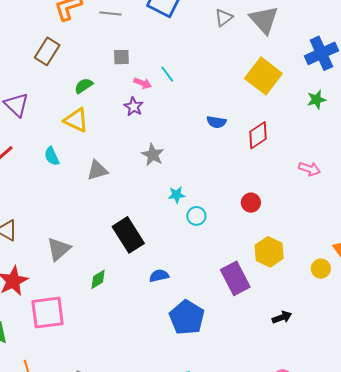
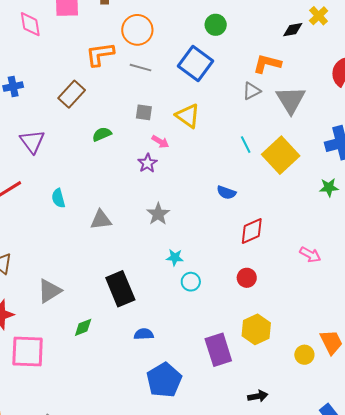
cyan line: (167, 74) -> (246, 145), moved
yellow triangle: (76, 120) -> (188, 116), moved
red diamond: (258, 135) -> (252, 231), moved

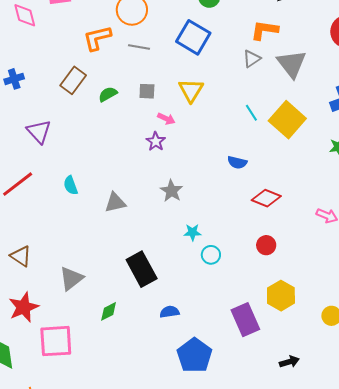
yellow triangle: (188, 116) -> (191, 90), turned 32
green semicircle: (102, 134) -> (108, 94), moved
red diamond: (252, 231) -> (266, 198), turned 52

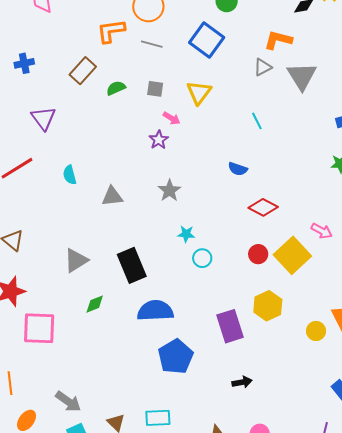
yellow square: (287, 120) -> (292, 255), moved
gray triangle: (71, 278) -> (76, 260), moved
blue semicircle: (170, 312) -> (155, 311), size x1.8
black arrow: (289, 362) -> (242, 382), moved

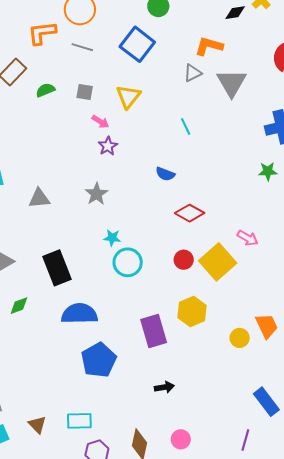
purple star: (159, 140) -> (108, 146), moved
cyan circle: (202, 258) -> (128, 262), size x1.5

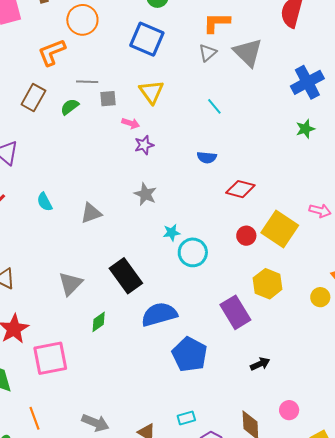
gray line: (82, 47) -> (87, 82), moved
purple star: (108, 146) -> (144, 145), turned 30
pink arrow: (248, 238) -> (320, 211), moved
cyan rectangle: (79, 421) -> (186, 418), size x0.7

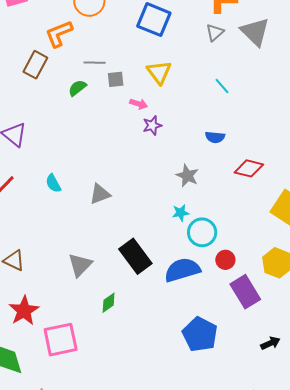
brown rectangle: (33, 98) -> (35, 65), moved
gray star: (145, 194) -> (187, 176), moved
red circle: (246, 236) -> (225, 260), moved
blue semicircle: (159, 314) -> (182, 270), moved

